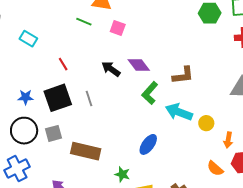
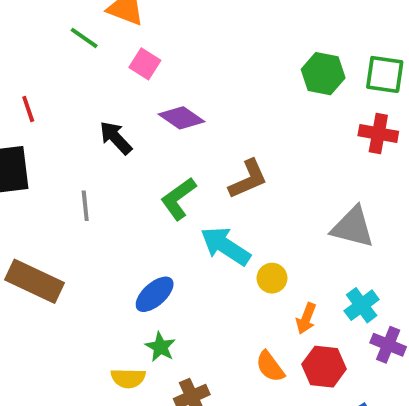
purple diamond: (139, 65) -> (181, 118), moved, turned -30
brown L-shape: (183, 75) -> (248, 179), turned -30
gray line: (89, 98) -> (85, 206), moved
green star: (122, 174) -> (160, 347), moved

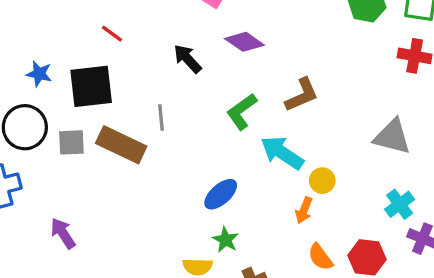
red line: (28, 109) -> (112, 34), turned -35
brown rectangle: (35, 281) -> (121, 145), moved
orange arrow: (306, 318) -> (304, 210), moved

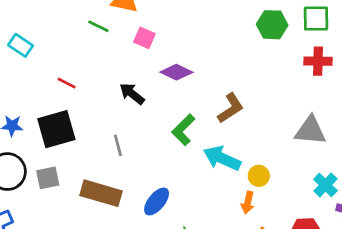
brown rectangle: (121, 145) -> (101, 193), moved
blue ellipse: (221, 194) -> (157, 201), moved

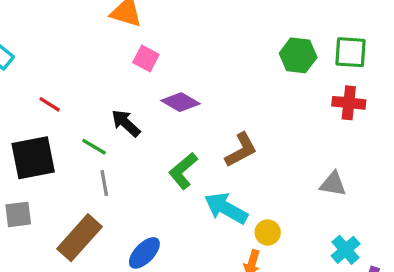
green line: (98, 26) -> (94, 147), moved
gray triangle: (310, 130) -> (333, 184), size x0.7
brown rectangle: (101, 193) -> (80, 238), turned -69

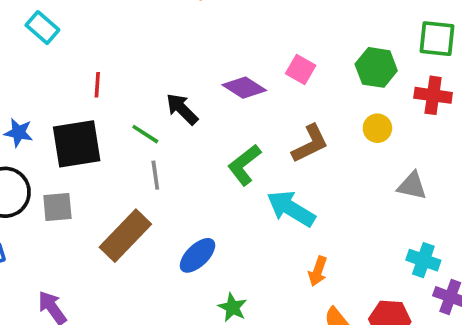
green hexagon: (298, 55) -> (376, 67), moved
pink square: (146, 58) -> (301, 69), moved
red line: (50, 104) -> (97, 85), turned 60
yellow circle: (268, 233) -> (377, 128), moved
cyan cross: (346, 250) -> (423, 260), turned -32

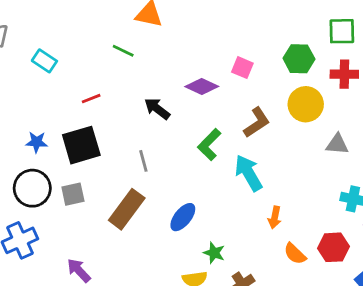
red line: (97, 85) -> (91, 99), turned 72
yellow circle: (377, 128) -> (306, 104), size x1.6
green line: (145, 134) -> (123, 51), moved
cyan arrow: (291, 209) -> (248, 173), turned 36

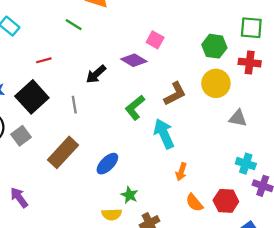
pink square: (242, 68) -> (155, 40), moved
black arrow: (157, 109) -> (96, 74), turned -85
black square: (81, 145) -> (32, 97), turned -32
gray line: (143, 161) -> (74, 105), moved
gray square: (73, 194) -> (21, 136), turned -30

